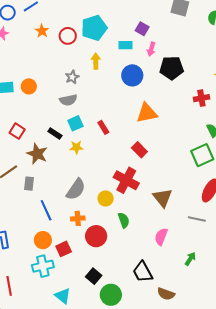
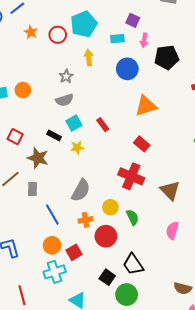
yellow circle: (106, 198) -> (110, 207), moved
black trapezoid: (143, 272) -> (133, 264), moved

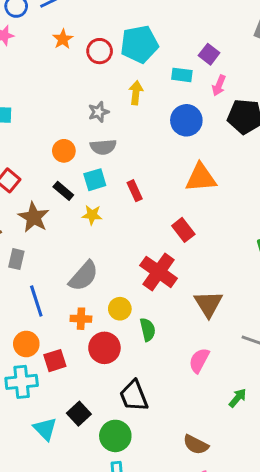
orange circle: (23, 90) -> (64, 151), moved
gray semicircle: (64, 100) -> (103, 147), moved
black square: (107, 277) -> (79, 414), moved

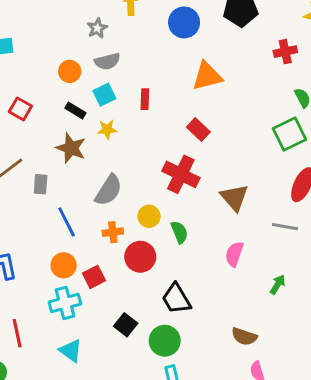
red rectangle: (135, 191) -> (145, 99), turned 36
brown star: (34, 217) -> (71, 148), moved
cyan triangle: (45, 429) -> (71, 351), moved

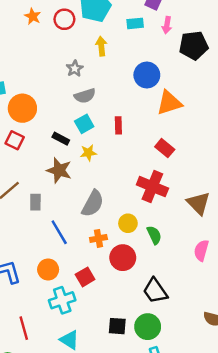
blue circle: (184, 22) -> (147, 75), moved
orange circle: (70, 71) -> (22, 108), moved, size x1.5
orange circle: (64, 265) -> (48, 269), moved
black square: (126, 325) -> (117, 326), moved, turned -30

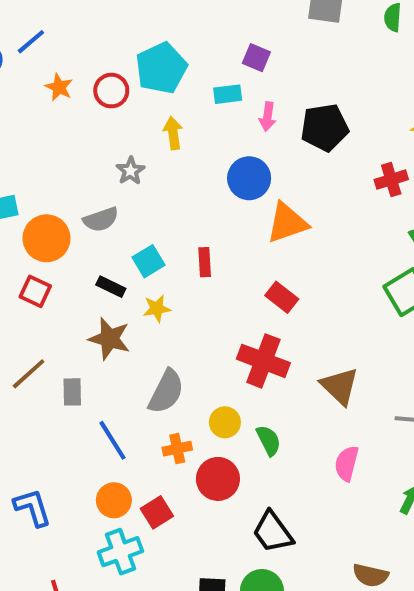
pink arrow: (167, 25) -> (268, 117), moved
gray semicircle: (85, 96) -> (101, 219), moved
orange circle: (48, 269) -> (114, 500), moved

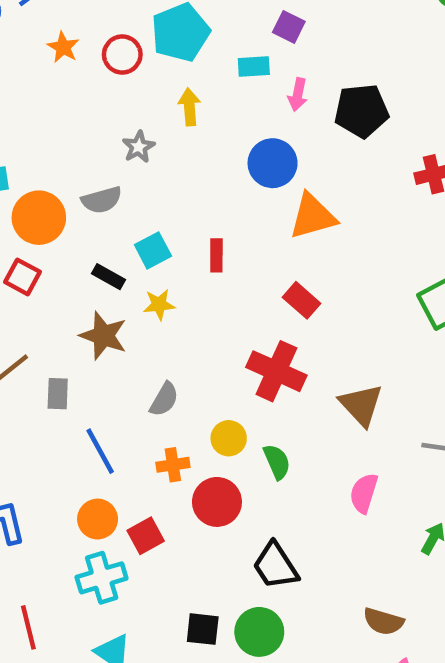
gray semicircle: (166, 392) -> (164, 399), size x0.7

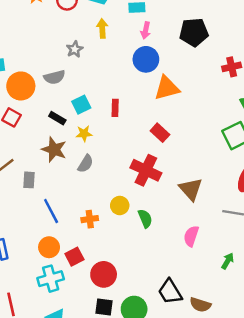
pink arrow: (298, 95) -> (146, 30), moved
gray semicircle: (164, 399) -> (86, 164), moved
red circle: (217, 502) -> (104, 274), moved
black trapezoid: (275, 566) -> (170, 292), moved

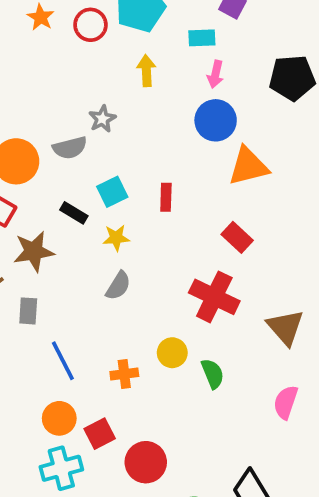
gray star: (75, 49) -> (102, 119), moved
brown star: (54, 150) -> (34, 251), moved, turned -30

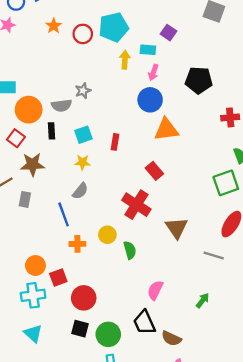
yellow arrow: (146, 71) -> (125, 60), moved
black rectangle: (74, 213) -> (52, 131), moved, turned 49
blue line: (63, 361) -> (64, 214), moved
pink semicircle: (286, 402) -> (155, 290), moved

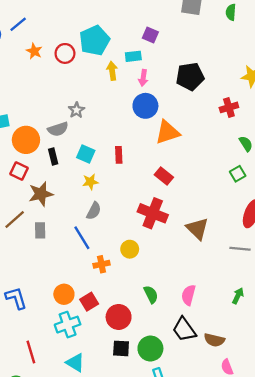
cyan square: (83, 135) -> (86, 154), turned -36
green square: (226, 183) -> (238, 174), size x0.6
green semicircle: (130, 250) -> (151, 294), moved

